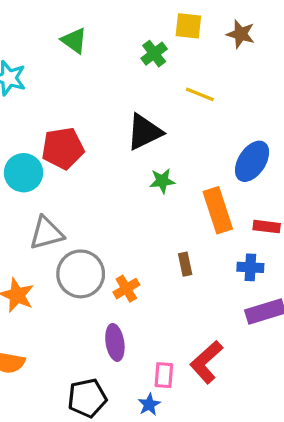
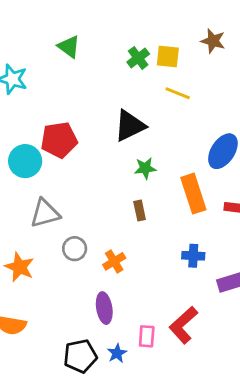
yellow square: (188, 26) -> (168, 57), moved
brown rectangle: (185, 264) -> (140, 211), moved
blue cross: (250, 267) -> (193, 256), moved
gray circle: (81, 274) -> (75, 249), size x0.6
blue star: (149, 404) -> (117, 353), moved

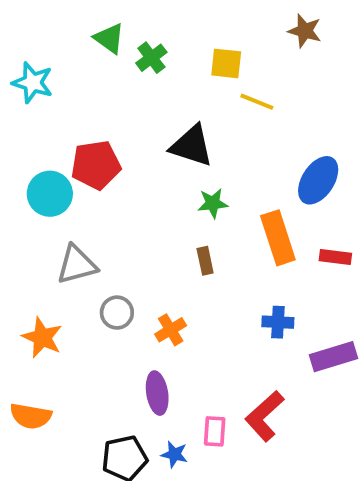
yellow square: (168, 57) -> (226, 63), moved
green cross: (138, 58) -> (151, 58), moved
black triangle: (130, 126) -> (192, 146), turned 44
blue star: (117, 353) -> (174, 454), turned -30

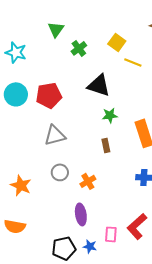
green triangle: (109, 38) -> (56, 29), turned 30
green cross: (151, 58) -> (79, 48), moved
yellow square: (226, 63) -> (117, 42), turned 30
cyan circle: (50, 194) -> (16, 94), moved
gray triangle: (77, 265) -> (55, 135), moved

